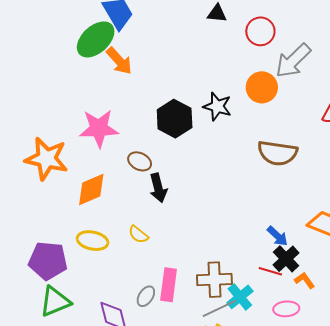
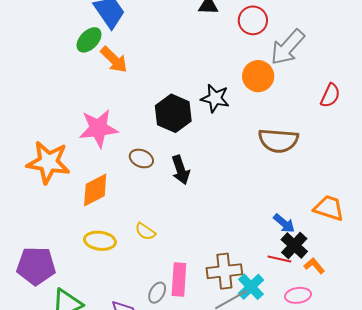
green ellipse: (96, 39) -> (89, 40), size x0.7
black arrow: (158, 188) -> (181, 170), moved
purple pentagon: (48, 261) -> (36, 266), moved

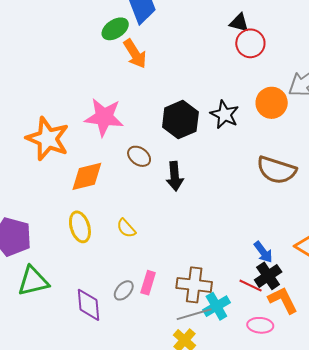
red circle: (253, 20) -> (250, 43), moved
yellow ellipse: (100, 241) -> (80, 227), turned 52
orange L-shape: (314, 266) -> (283, 300), size x1.5
pink rectangle: (179, 279) -> (148, 283), size x0.7

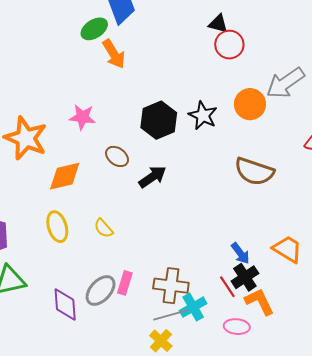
pink star: (104, 117) -> (82, 117), size x0.7
black arrow: (175, 176) -> (152, 177), turned -120
red line: (251, 286) -> (227, 287), turned 30
gray ellipse: (124, 290) -> (101, 291), size x1.5

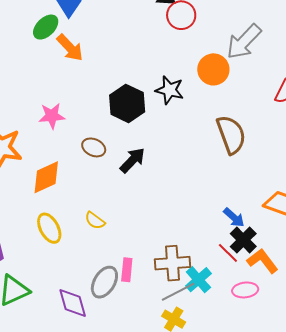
brown semicircle: (254, 171) -> (231, 135), turned -117

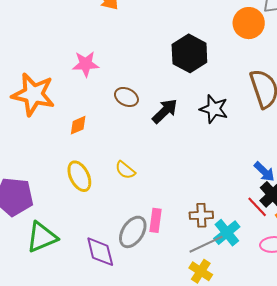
black star: (169, 90) -> (214, 109), moved
black hexagon: (127, 103) -> (189, 53), moved
orange diamond: (46, 177) -> (78, 125), size x0.6
brown cross: (172, 263) -> (201, 215), size x0.7

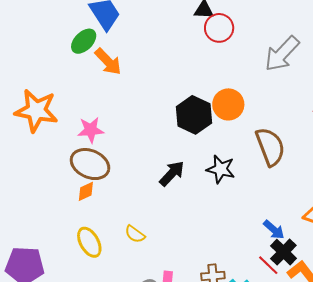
orange circle: (249, 23) -> (228, 104), moved
orange star: (33, 94) -> (36, 111), moved
brown ellipse: (126, 97) -> (90, 164), moved, size x1.6

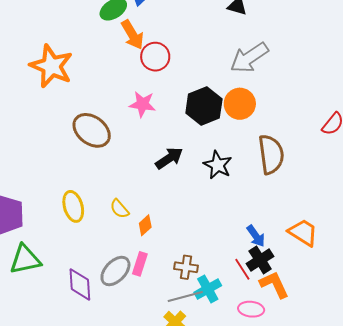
red circle: (219, 28) -> (155, 57), moved
gray arrow: (282, 54) -> (249, 58), moved
pink star: (91, 130) -> (142, 104), moved
orange diamond: (86, 191) -> (145, 225), moved, turned -30

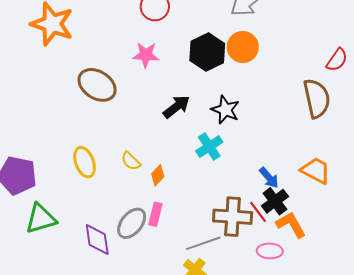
brown semicircle: (271, 154) -> (317, 98), moved
brown cross: (186, 267) -> (233, 217), moved, size x1.6
cyan cross: (208, 289) -> (209, 147), moved

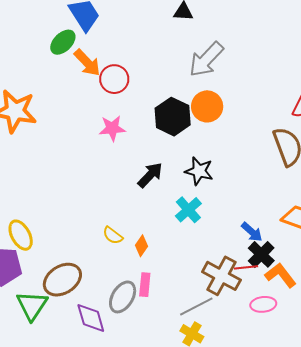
brown ellipse: (97, 85) -> (62, 280), moved, turned -57
yellow ellipse: (85, 162) -> (21, 235), moved
red line: (258, 212) -> (246, 267), turned -50
brown cross: (233, 217) -> (221, 276), turned 33
green triangle: (41, 219) -> (32, 306), turned -32

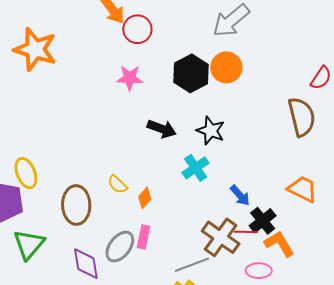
black arrow: (150, 175) -> (162, 129), turned 60
blue arrow: (252, 232) -> (240, 195), moved
brown ellipse: (62, 280) -> (76, 205), moved, turned -66

